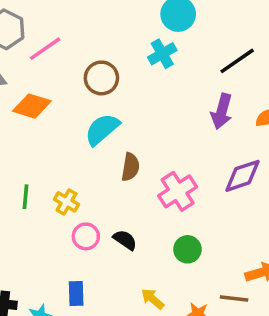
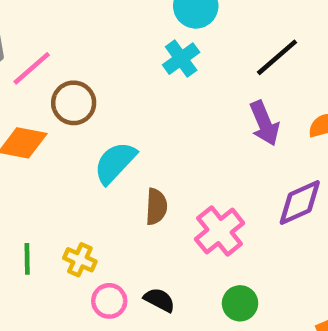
brown circle: (101, 78) -> (74, 103), moved
purple arrow: (222, 111) -> (264, 123), turned -32

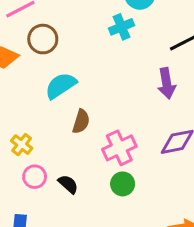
green circle: (240, 303) -> (123, 184), moved

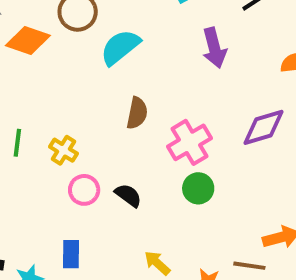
purple arrow: (167, 83) -> (214, 48), moved
cyan semicircle: (61, 86) -> (120, 47), moved

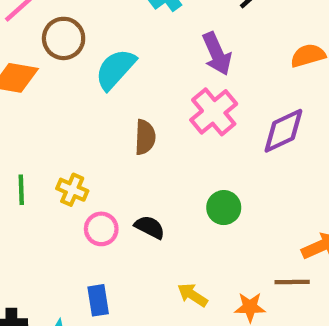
pink cross: (190, 142) -> (214, 112), moved

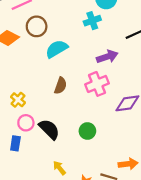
purple arrow: (217, 54) -> (107, 57), turned -102
black semicircle: (150, 227) -> (49, 129), size x1.5
blue rectangle: (98, 300) -> (15, 143), moved

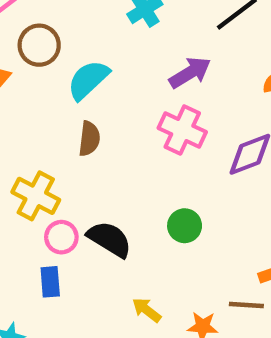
pink cross: (97, 84) -> (182, 130), turned -30
brown semicircle: (61, 86) -> (89, 139), moved
yellow cross: (18, 100) -> (36, 196), size x1.5

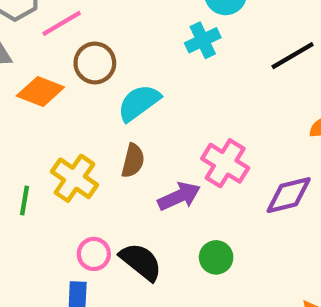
purple arrow: (190, 73) -> (179, 196), moved
yellow cross: (36, 196) -> (74, 178), moved

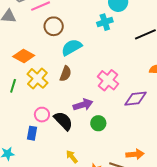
orange diamond: (40, 92) -> (24, 56), moved
purple arrow: (179, 196) -> (83, 105), moved

